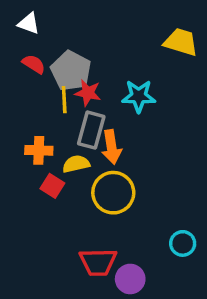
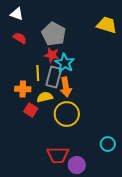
gray pentagon: (71, 71) -> (54, 34), moved
cyan star: (139, 96) -> (65, 63), moved, turned 30
yellow line: (64, 100) -> (38, 73), moved

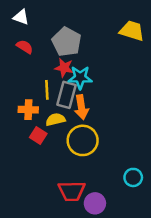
cyan star: (65, 63) -> (80, 78), turned -30

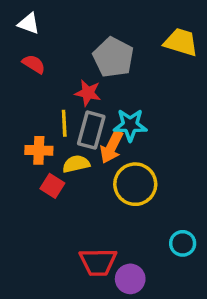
gray pentagon: (67, 42) -> (113, 57), moved
cyan star: (80, 78) -> (130, 125), moved
orange arrow: (81, 107) -> (112, 147), turned 35
yellow circle: (83, 140) -> (135, 184), moved

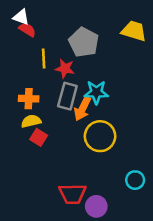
red semicircle: (34, 64) -> (27, 30), moved
yellow line: (64, 123) -> (44, 59), moved
orange cross: (39, 150) -> (29, 99), moved
yellow semicircle: (76, 164) -> (31, 121), moved

